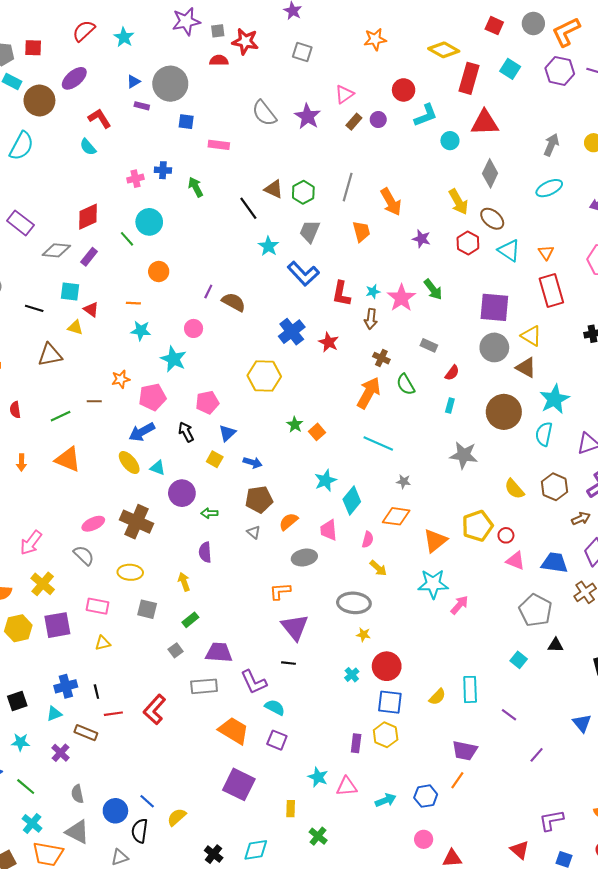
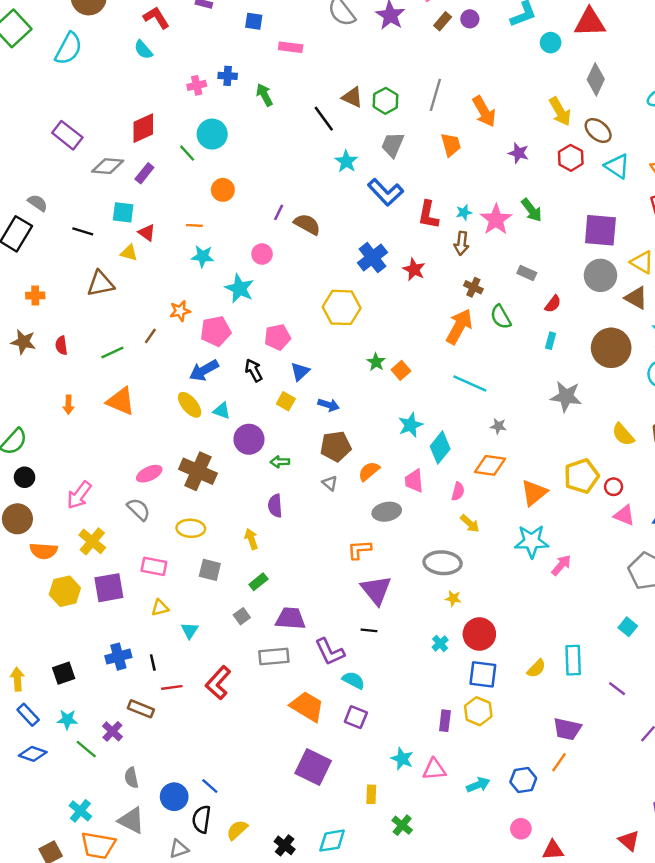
brown line: (94, 401) -> (150, 336), turned -56
cyan triangle: (54, 714) -> (190, 630), moved, turned -35
green line: (26, 787) -> (86, 749), moved
yellow semicircle: (177, 817) -> (237, 830), moved

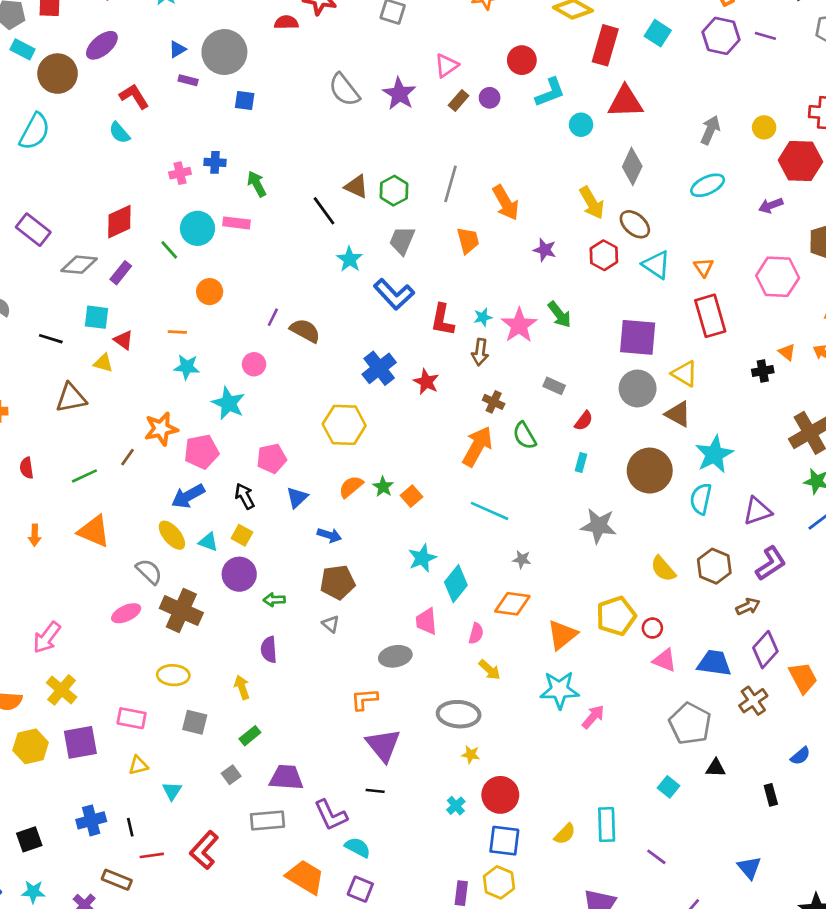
pink rectangle: (291, 47) -> (237, 223), moved
orange star: (180, 311) -> (161, 429), size x1.4
yellow square: (286, 401) -> (242, 535), moved
orange semicircle: (369, 471) -> (351, 487), moved
gray semicircle: (139, 509) -> (149, 572), moved

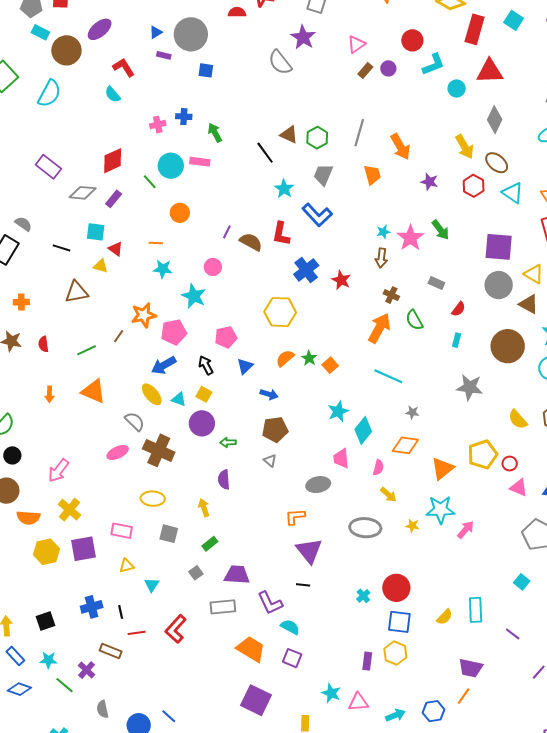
purple star: (399, 94) -> (303, 37), moved
red L-shape: (442, 320) -> (281, 234), moved
yellow star: (471, 755) -> (412, 526), moved

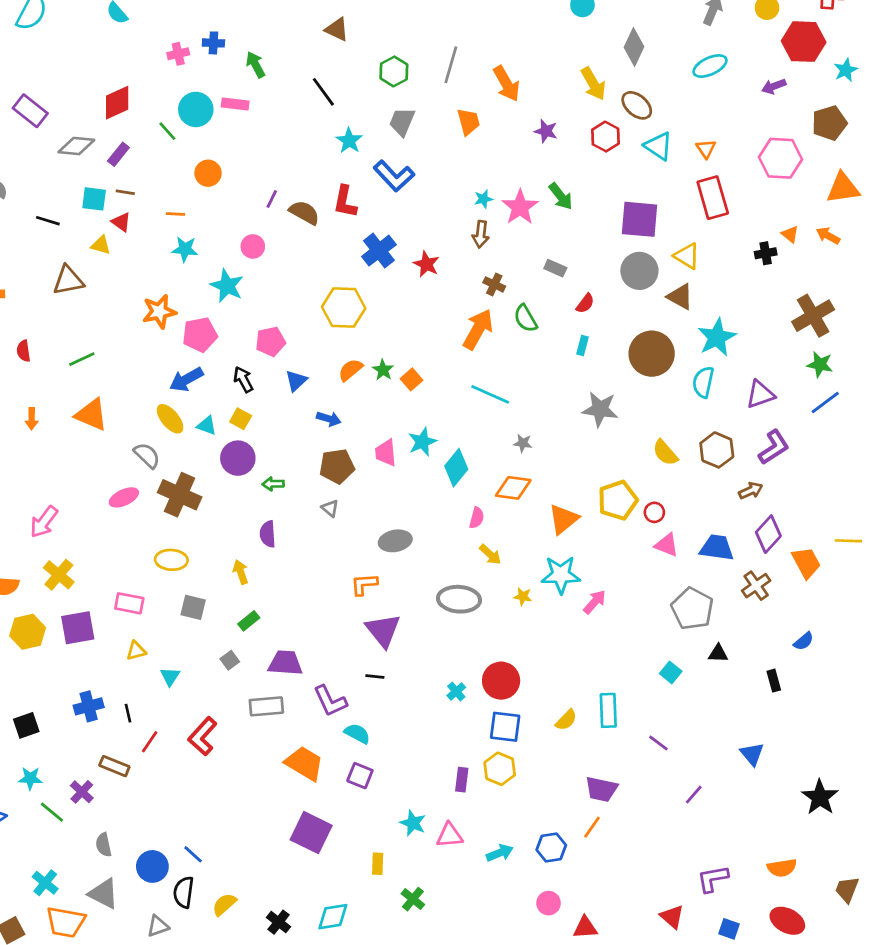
brown triangle: (289, 135) -> (337, 29), moved
brown line: (119, 336) -> (125, 192), moved, turned 64
pink trapezoid: (341, 458) -> (386, 453), moved
red line: (137, 633) -> (150, 742), turned -48

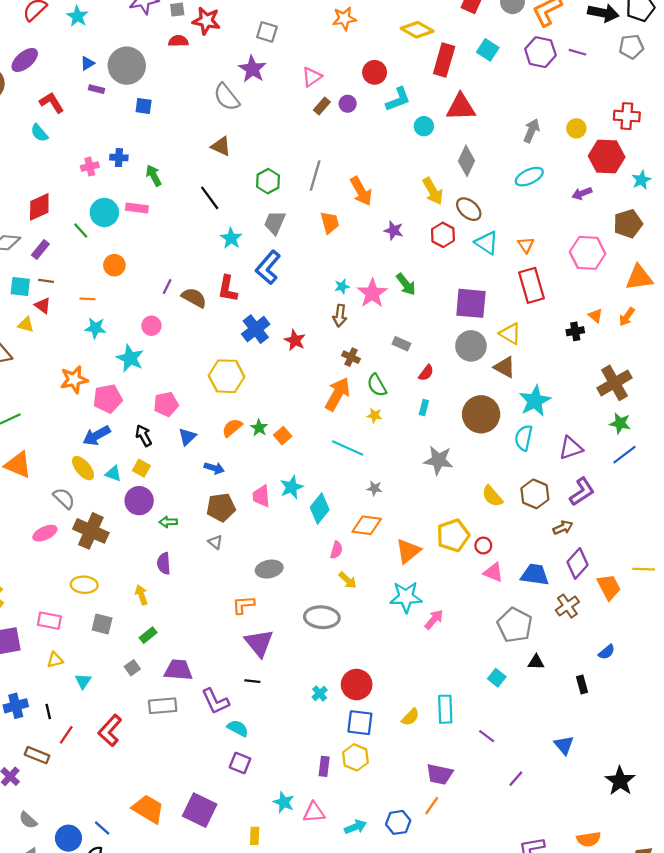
blue L-shape: (394, 176) -> (268, 267), turned 84
orange arrow: (828, 236) -> (627, 317), turned -84
yellow star: (523, 596) -> (375, 415), moved
orange trapezoid: (304, 763) -> (148, 809), moved
gray semicircle: (104, 845) -> (28, 820), turned -36

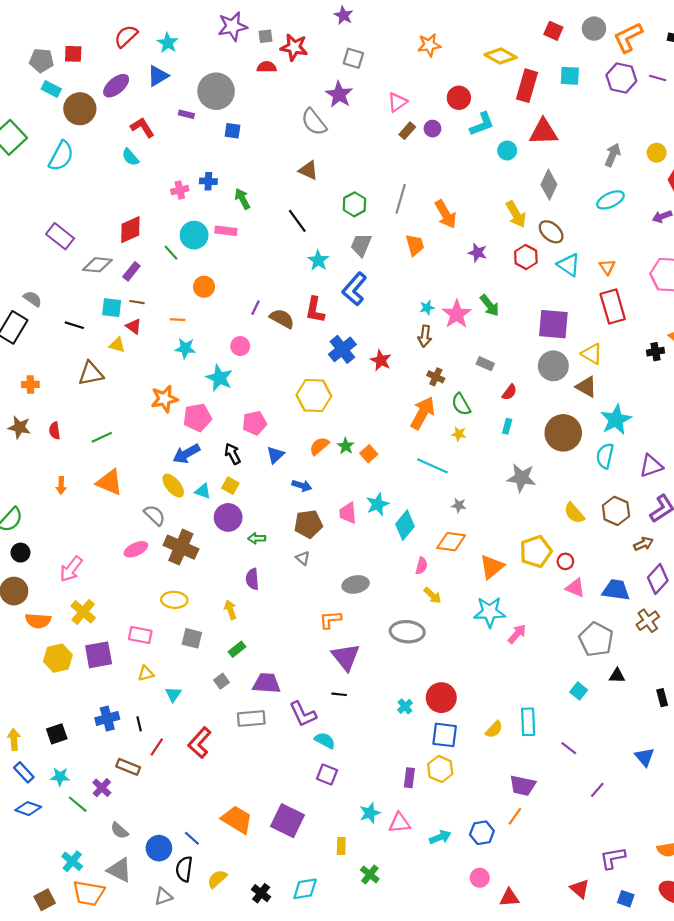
cyan square: (488, 50) -> (570, 76), turned -30
blue triangle: (88, 63) -> (158, 76), moved, size x1.5
cyan star: (284, 802) -> (370, 813), turned 30

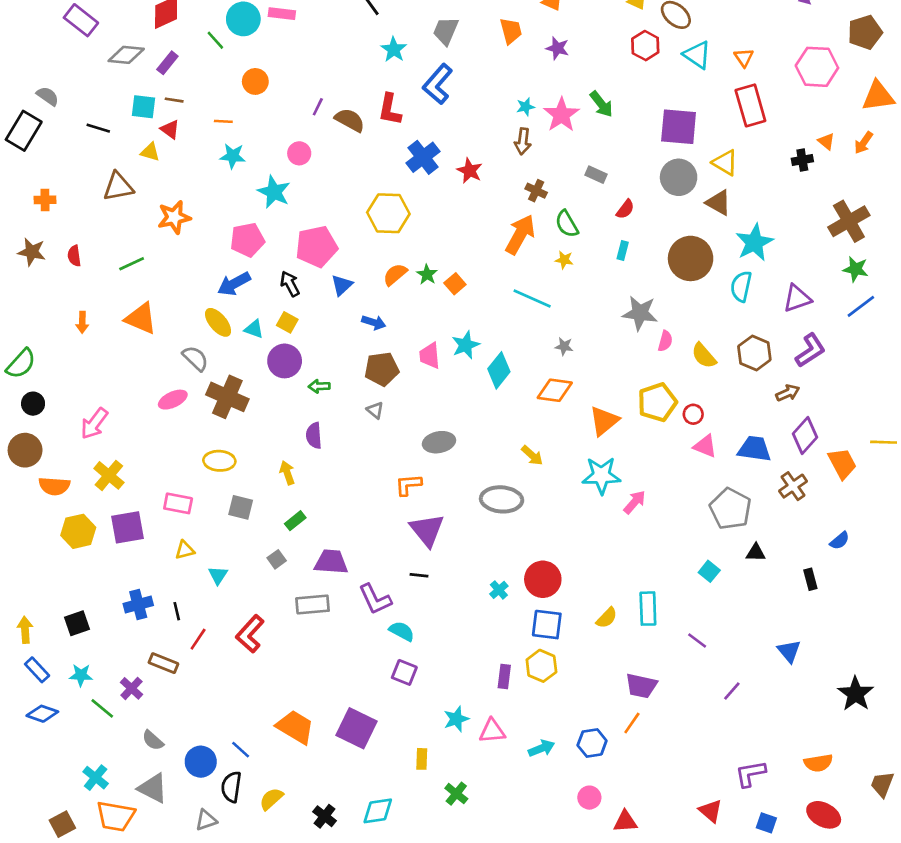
purple star: (478, 253) -> (557, 48), moved
orange star: (164, 399) -> (174, 217), moved
pink pentagon: (255, 423) -> (317, 247), size x1.4
pink semicircle: (421, 566) -> (665, 341), moved

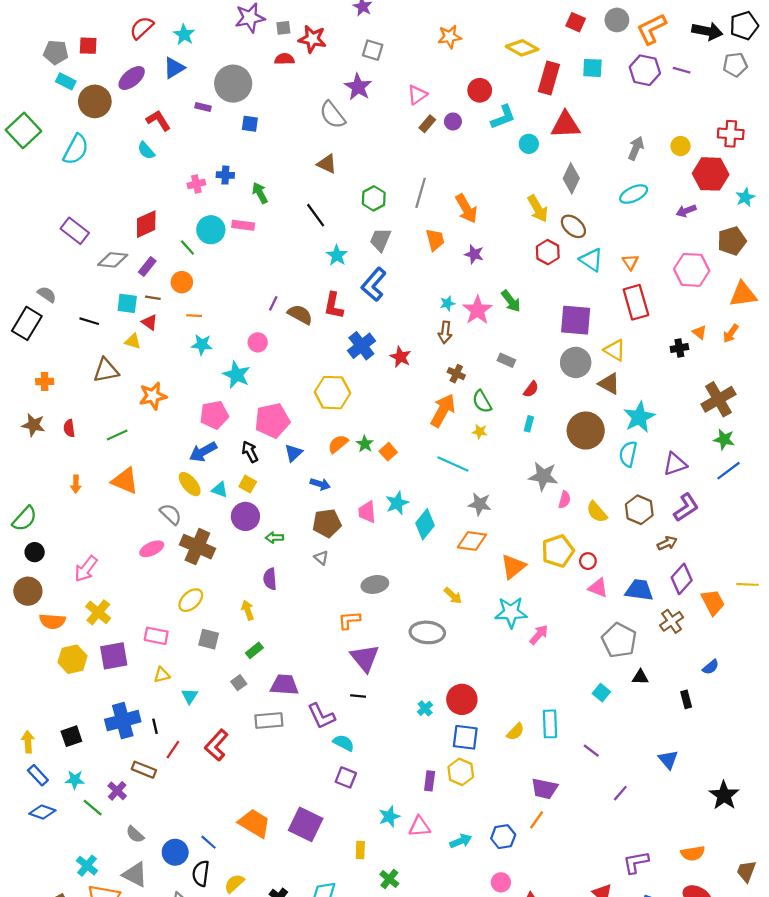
orange circle: (255, 81) -> (182, 282), moved
gray star: (564, 346) -> (480, 504), size x1.5
yellow ellipse: (219, 461) -> (191, 600), turned -45
blue cross: (138, 605) -> (123, 721), size x1.4

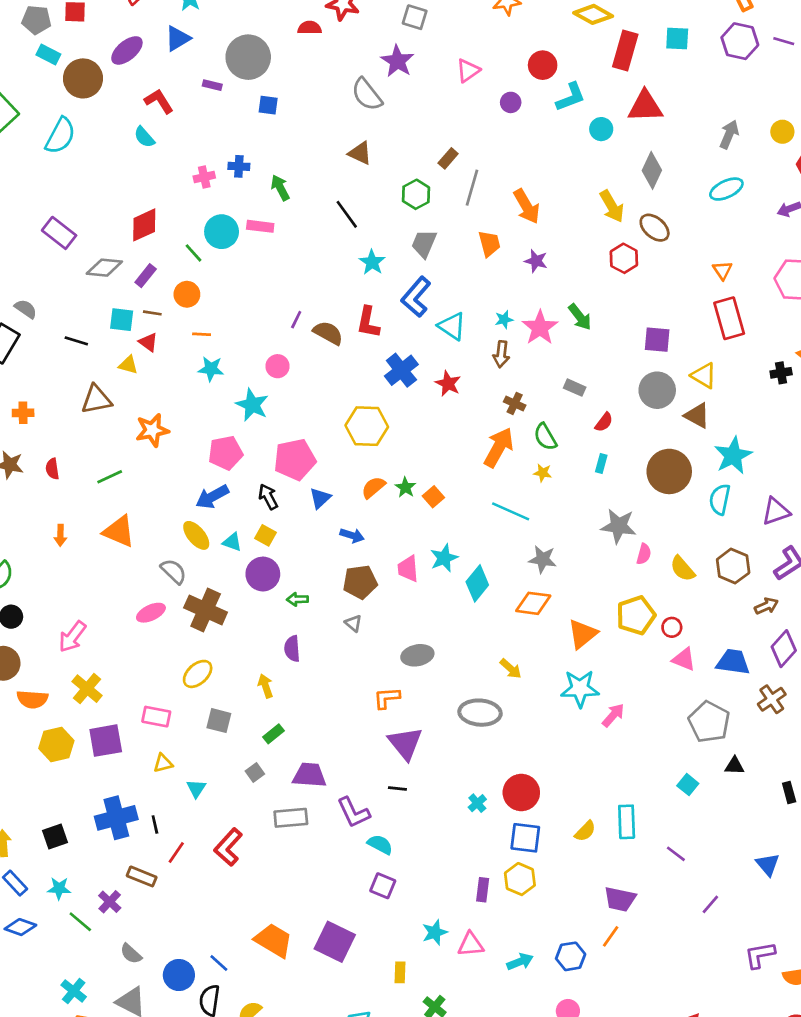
brown rectangle: (427, 124) -> (448, 158), moved
cyan triangle: (591, 260) -> (452, 326), moved
purple square: (576, 320) -> (657, 340), size x0.7
purple L-shape: (636, 862) -> (760, 955), moved

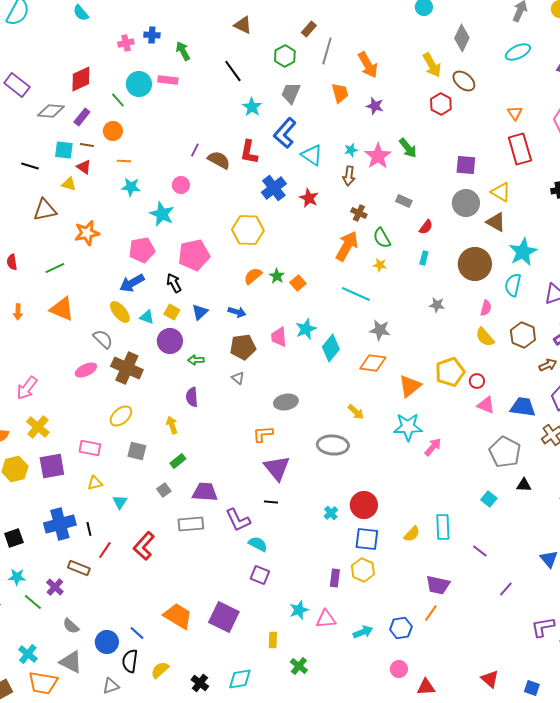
blue triangle: (320, 498) -> (200, 312), moved
gray star: (619, 526) -> (437, 305), size x0.6
pink semicircle: (644, 554) -> (486, 308), moved

